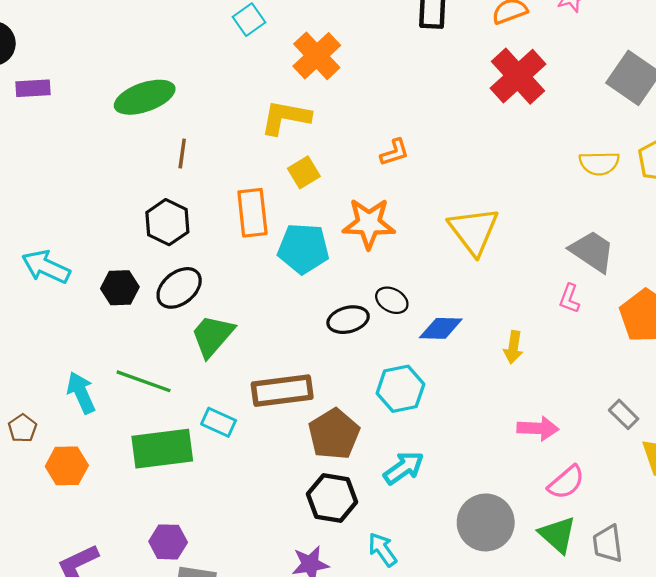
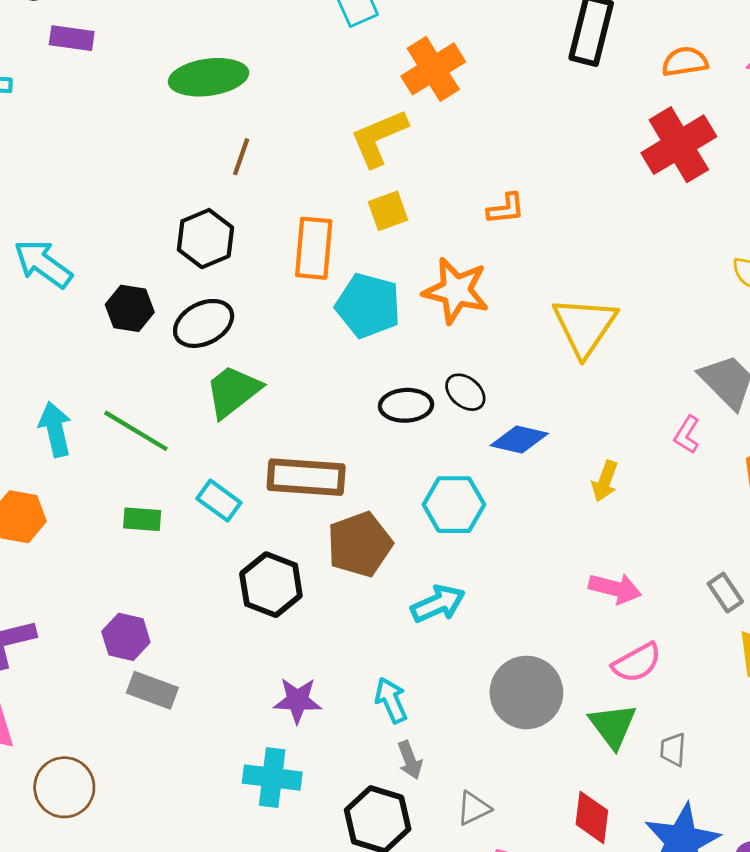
yellow L-shape: (286, 117) -> (379, 138), turned -45
green rectangle: (162, 449) -> (142, 519), size x0.5
black hexagon: (332, 498) -> (271, 585), moved
gray trapezoid: (608, 544) -> (673, 750), size x0.7

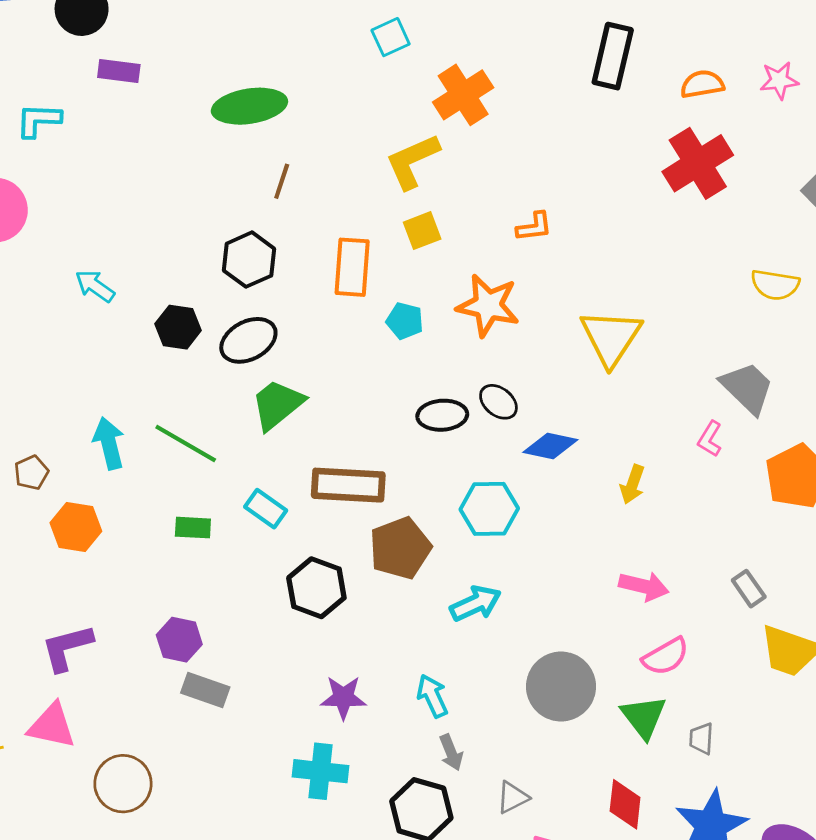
cyan arrow: (43, 264) -> (95, 286), size x0.7
cyan pentagon: (368, 306) -> (405, 321), size x0.6

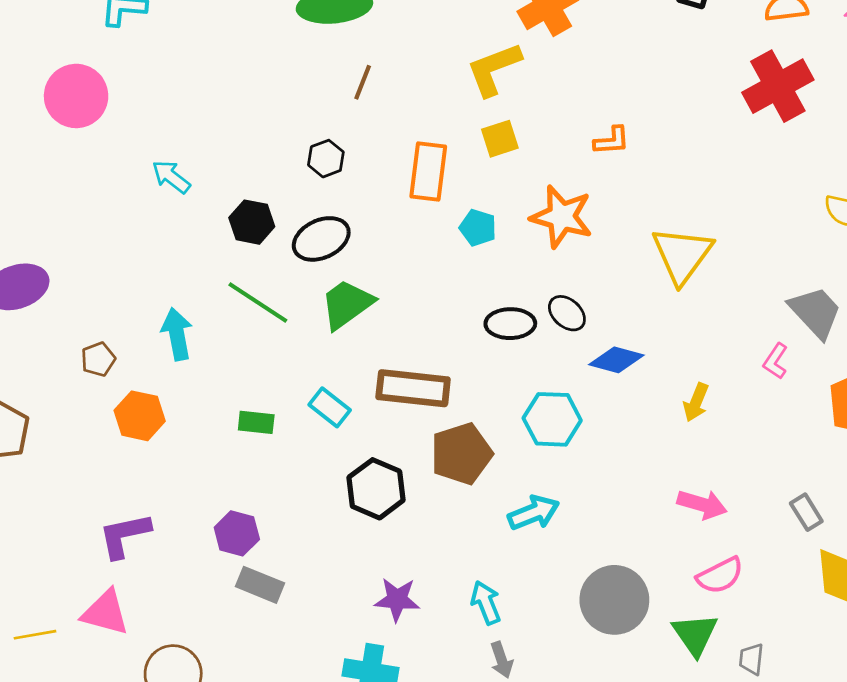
black hexagon: (249, 260) -> (326, 159), size x0.7
green line: (186, 443) -> (258, 302), moved

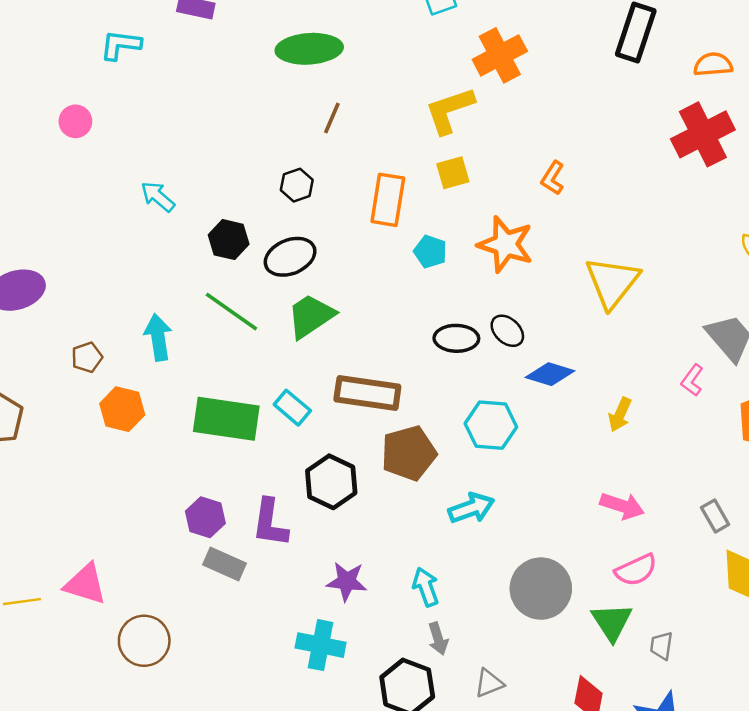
pink circle: (76, 96) -> (75, 121), size x0.6
orange L-shape: (612, 141) -> (553, 178), turned 124
green rectangle: (256, 422) -> (226, 419), size x2.0
purple L-shape: (124, 535) -> (270, 523), moved, turned -72

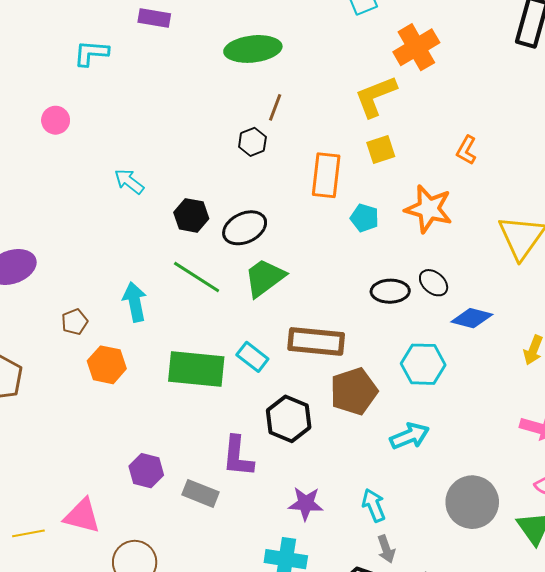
black hexagon: (297, 185) -> (252, 142), moved
purple hexagon: (205, 517) -> (146, 471), moved

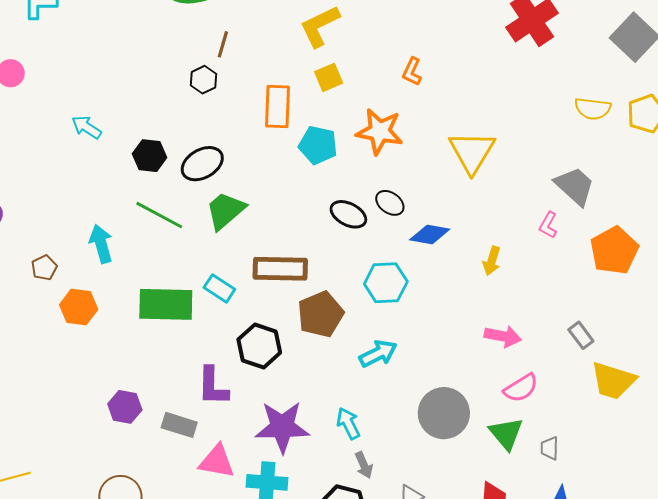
cyan pentagon: (365, 218) -> (318, 145), size x1.4
black ellipse: (390, 291) -> (348, 214), turned 33
purple star: (306, 504) -> (282, 427), size x1.6
pink triangle: (82, 516) -> (217, 461), moved

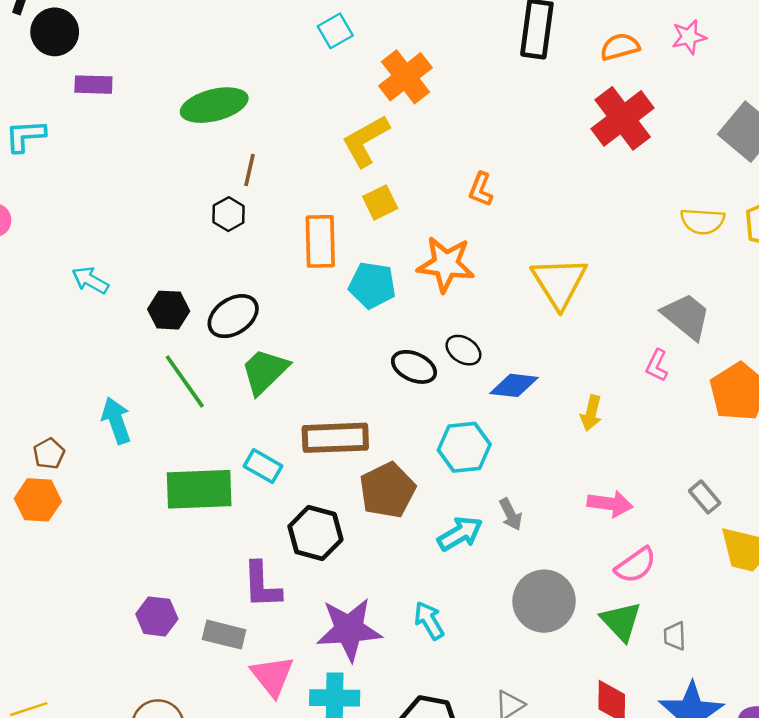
green line: (159, 215) -> (185, 381), turned 30
orange hexagon: (79, 307) -> (38, 500), moved
pink triangle: (217, 461) -> (272, 676), turned 45
gray arrow: (364, 465) -> (511, 514), moved

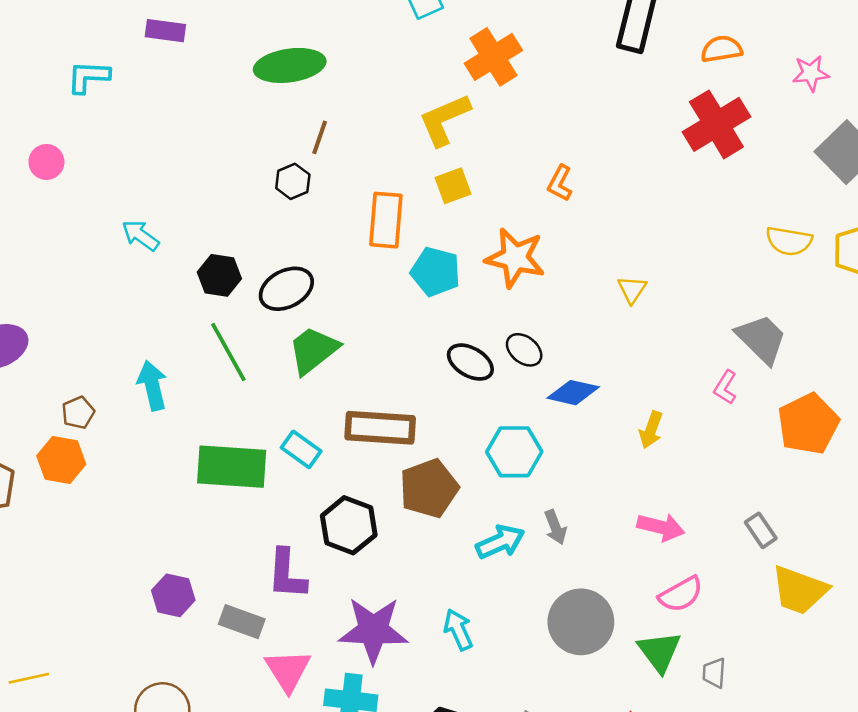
pink star: (689, 37) -> (811, 73), moved
yellow triangle: (559, 282) -> (632, 290), size x0.5

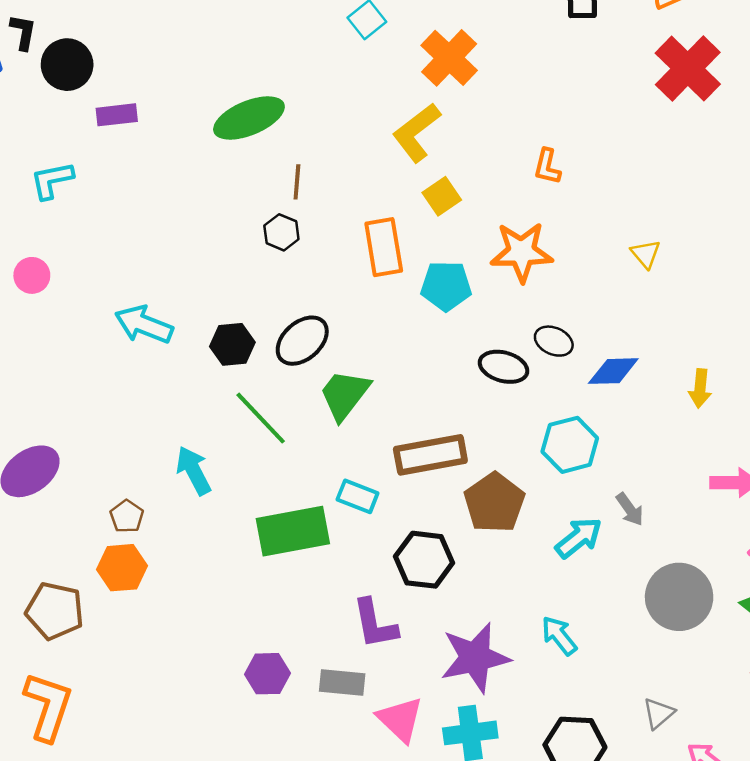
cyan arrow: (141, 235) -> (144, 325), size x1.4

